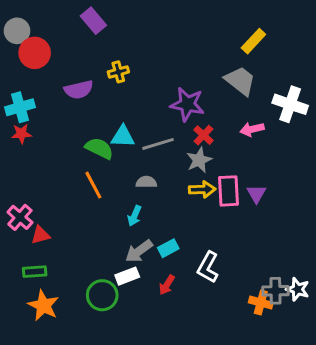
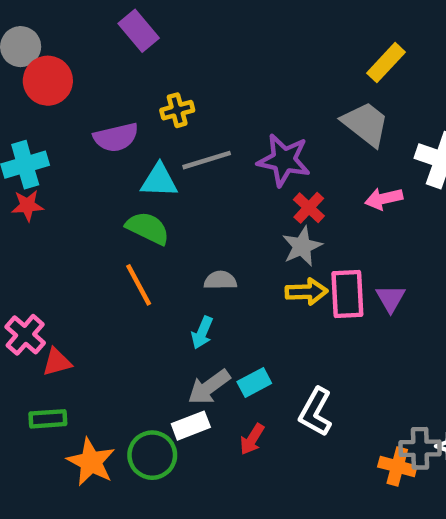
cyan triangle: (123, 137) -> (159, 181), moved
gray line: (158, 144) -> (207, 160), moved
orange star: (43, 305) -> (91, 462), moved

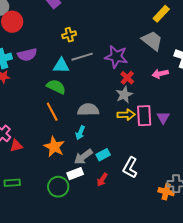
purple semicircle: (116, 137) -> (27, 55), moved
gray semicircle: (220, 280) -> (88, 110), size x1.5
green rectangle: (48, 419) -> (12, 183), moved
orange star: (91, 462) -> (54, 147), moved

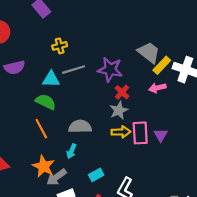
yellow rectangle: (161, 14) -> (162, 65), moved
gray arrow: (83, 157) -> (56, 177), moved

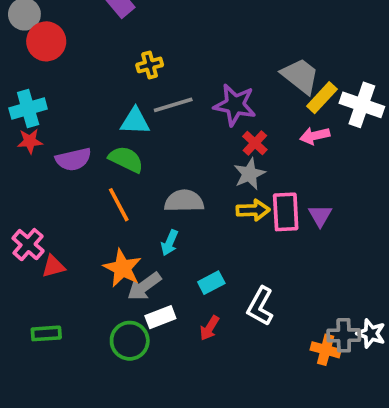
purple semicircle: (14, 67) -> (73, 159), moved

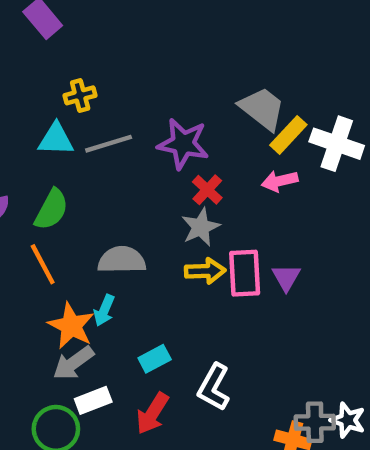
cyan triangle: (135, 121) -> (56, 139), moved
green semicircle: (126, 159) -> (52, 209), turned 92
orange star: (122, 268) -> (71, 326), moved
red arrow: (209, 328) -> (152, 414), size x1.4

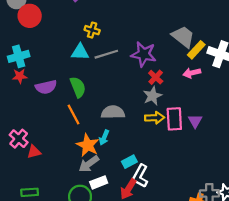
yellow cross: (80, 95) -> (92, 30), turned 32
green semicircle: (52, 209) -> (78, 87), turned -50
white L-shape: (214, 387) -> (140, 176), moved

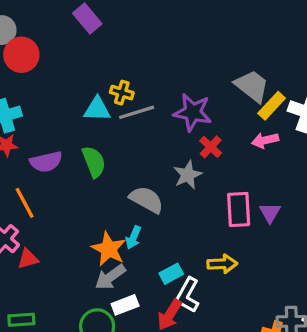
yellow cross: (92, 30) -> (122, 93), moved
gray star: (152, 96) -> (188, 175), moved
gray semicircle: (113, 112) -> (146, 200), turned 30
orange line: (73, 114) -> (25, 203), moved
yellow arrow: (155, 118) -> (222, 264), moved

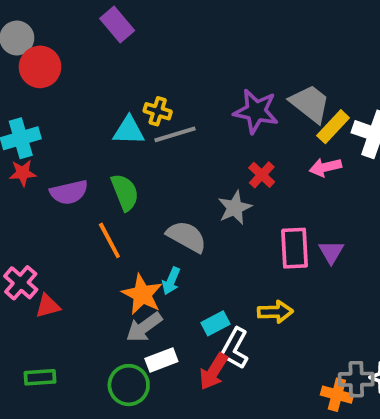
purple star: (193, 112) -> (256, 111), moved
orange line: (25, 203) -> (109, 240), moved

